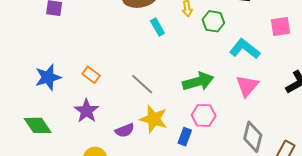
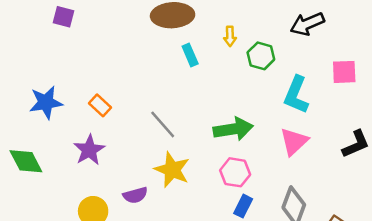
cyan L-shape: (245, 49) -> (296, 95), turned -112
purple semicircle: (125, 130) -> (135, 195), moved
blue rectangle: (185, 137) -> (243, 206), moved

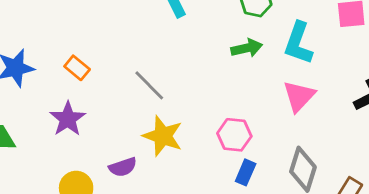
green arrow: (233, 129) -> (247, 48), moved, size x0.7

